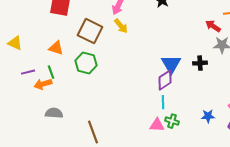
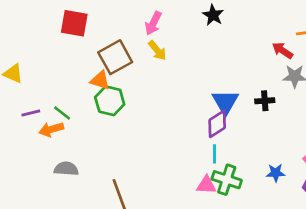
brown square: (90, 31) -> (115, 57), turned 35
orange triangle: (56, 48) -> (100, 80), moved
green line: (51, 72) -> (62, 113), turned -32
green cross: (172, 121) -> (227, 180), size x1.5

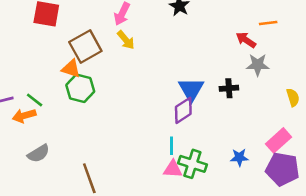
cyan line: (214, 154) -> (172, 146), moved
gray semicircle: (66, 169) -> (38, 153), turned 145

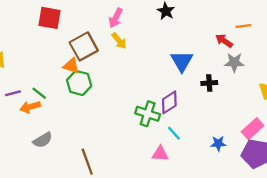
blue triangle: (191, 90) -> (182, 61), moved
cyan line: (172, 146) -> (174, 133), moved, turned -42
green cross: (192, 164) -> (148, 114), moved

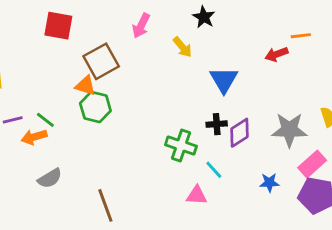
yellow arrow: (119, 41) -> (182, 47), moved
red arrow: (224, 41) -> (277, 54), turned -54
gray star: (234, 62) -> (289, 130), moved, size x1.4
black cross: (209, 83) -> (217, 124), moved
purple diamond: (169, 102) -> (239, 133), moved

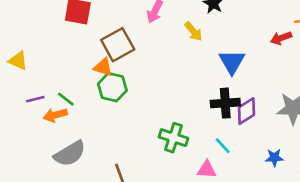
black cross: (217, 124) -> (225, 103), size x1.5
green cross: (181, 145) -> (173, 138), moved
gray semicircle: (50, 178) -> (70, 154), size x1.4

